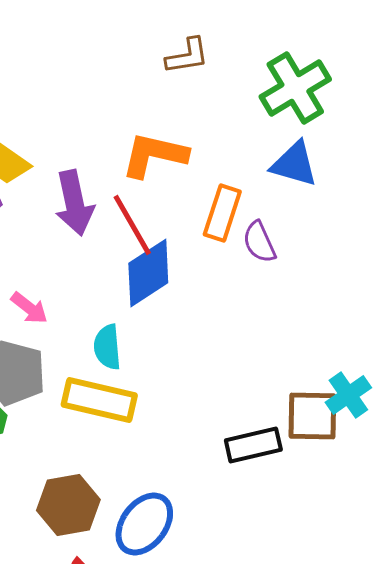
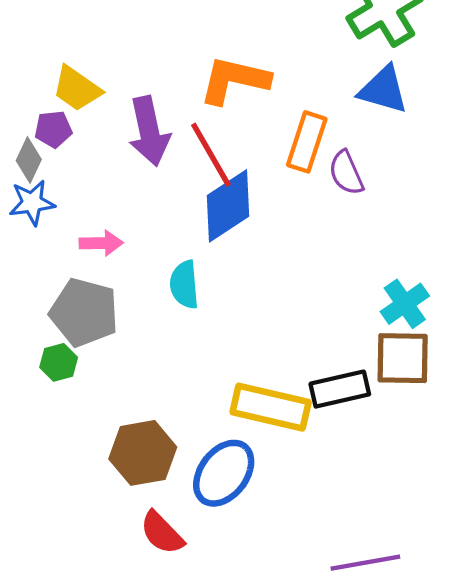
pink arrow: (29, 308) -> (101, 243), turned -39
cyan cross: (348, 395) -> (405, 304), moved
yellow rectangle: (99, 400) -> (271, 407), moved

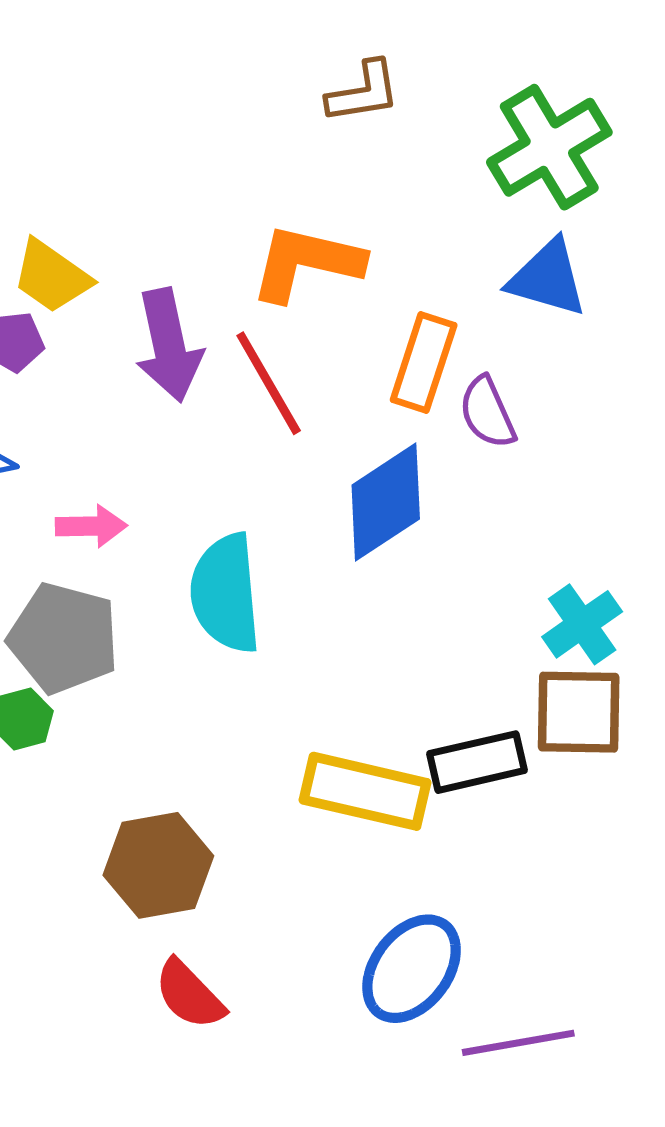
blue diamond: (228, 206) -> (386, 502), moved
cyan semicircle: (184, 285) -> (226, 593), size x1.5
blue ellipse: (224, 473) -> (412, 969), moved

